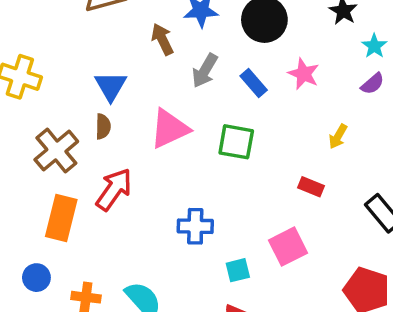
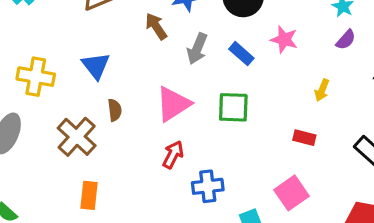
blue triangle: (111, 86) -> (96, 66), moved
red arrow: (114, 189) -> (173, 155), moved, size x0.7
orange rectangle: (61, 218) -> (89, 195), size x0.7

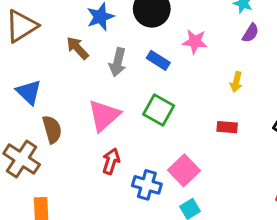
green square: (233, 107) -> (159, 110), turned 36
brown semicircle: (115, 110) -> (52, 129), size x1.4
blue cross: (208, 186) -> (147, 185), turned 32
pink square: (292, 193) -> (184, 170), moved

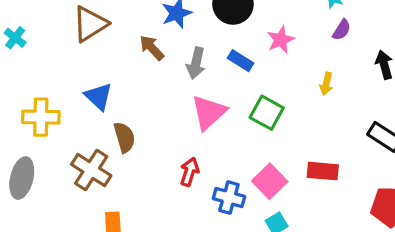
pink star: (195, 42) -> (281, 40), turned -30
green square: (159, 110) -> (267, 113), moved
pink triangle: (104, 116) -> (209, 112), moved
red rectangle: (227, 127) -> (323, 171), moved, size x1.4

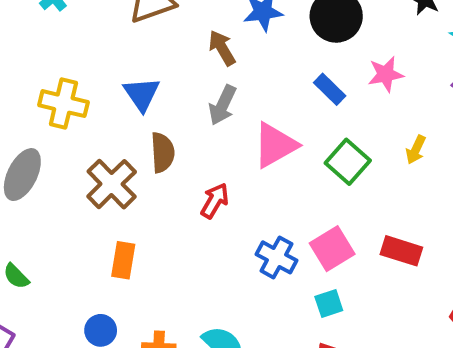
gray arrow: (196, 63) -> (223, 105), moved
yellow arrow: (326, 84) -> (416, 150), moved
red arrow: (189, 172) -> (215, 201), moved

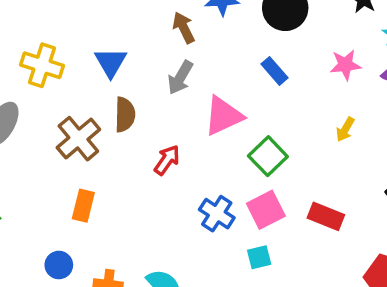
pink star: (386, 74) -> (345, 65), moved
green square: (348, 162) -> (268, 156), moved

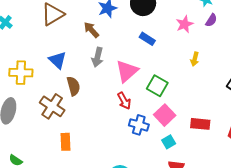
red arrow: (167, 160) -> (124, 101), moved, turned 132
red rectangle: (326, 216) -> (200, 124), moved

